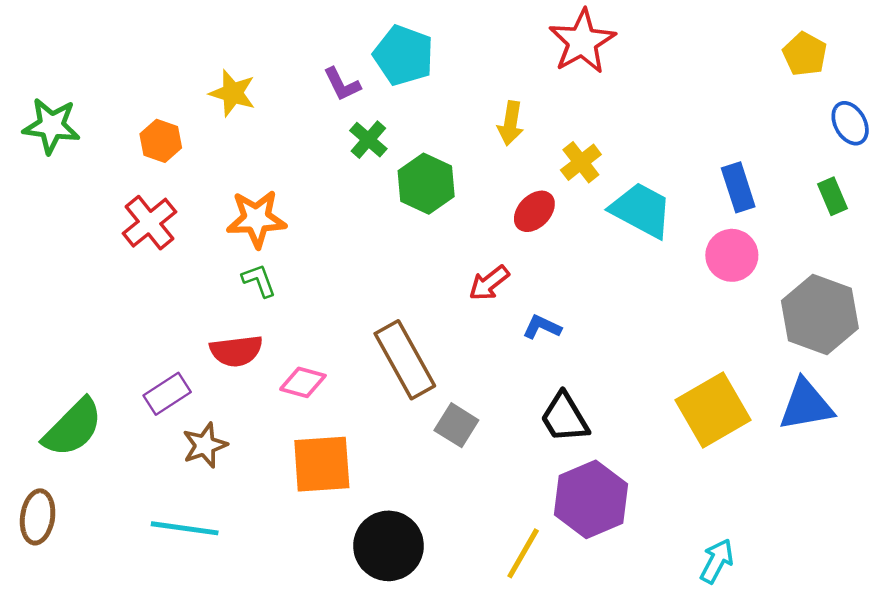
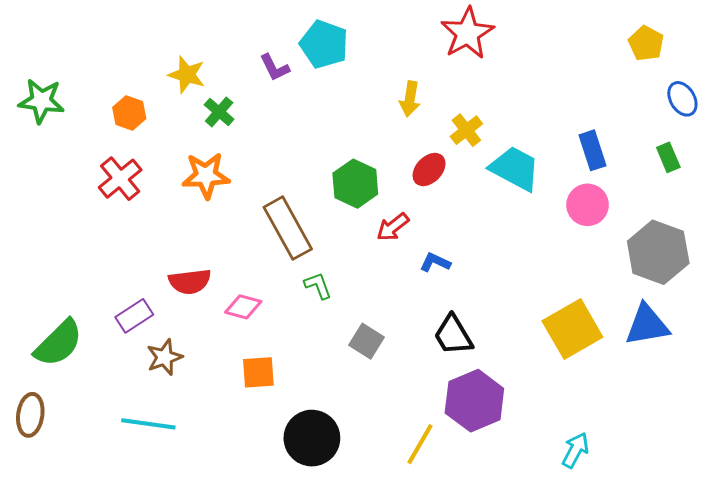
green cross: (368, 140) -> (219, 112), moved
green hexagon: (426, 184) -> (355, 184), moved
green L-shape: (259, 280) -> (318, 286), moved
brown rectangle: (405, 360) -> (288, 228), moved
orange square: (322, 464) -> (258, 372), size x0.7

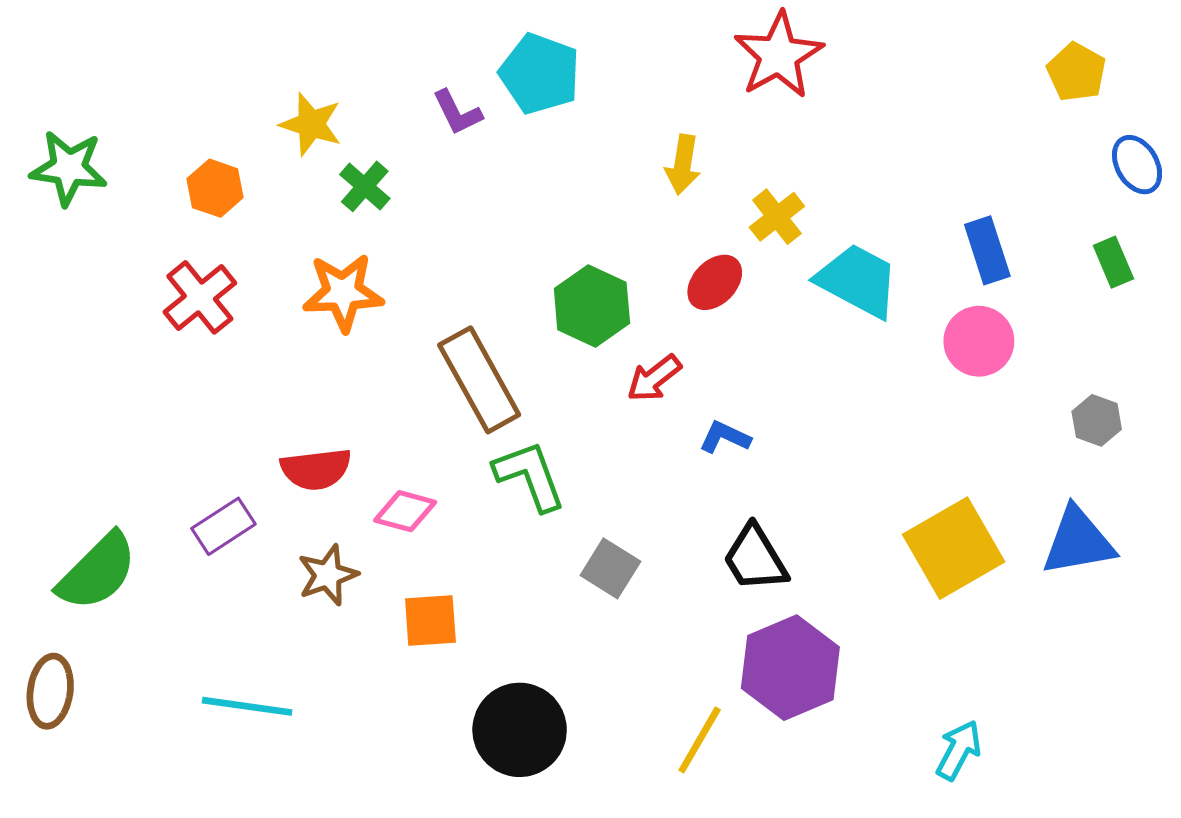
gray hexagon: (658, 252) -> (1097, 420), size x0.5
green L-shape: (318, 286) -> (530, 476), size x1.6
brown star: (165, 357) -> (328, 575), moved

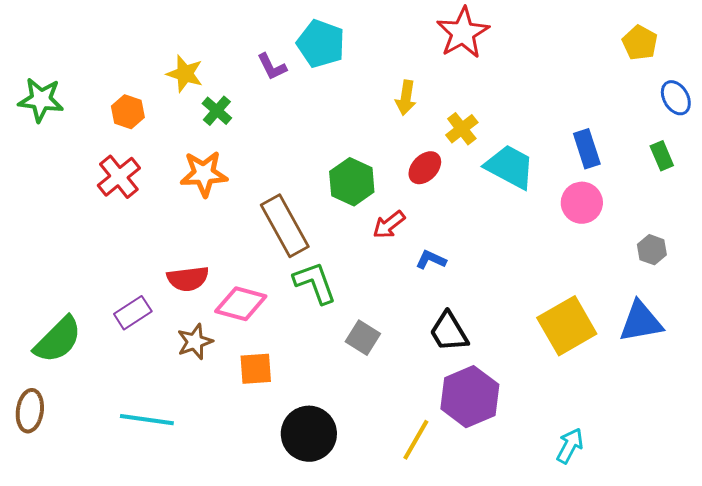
pink diamond: (405, 511) -> (241, 304), size x1.4

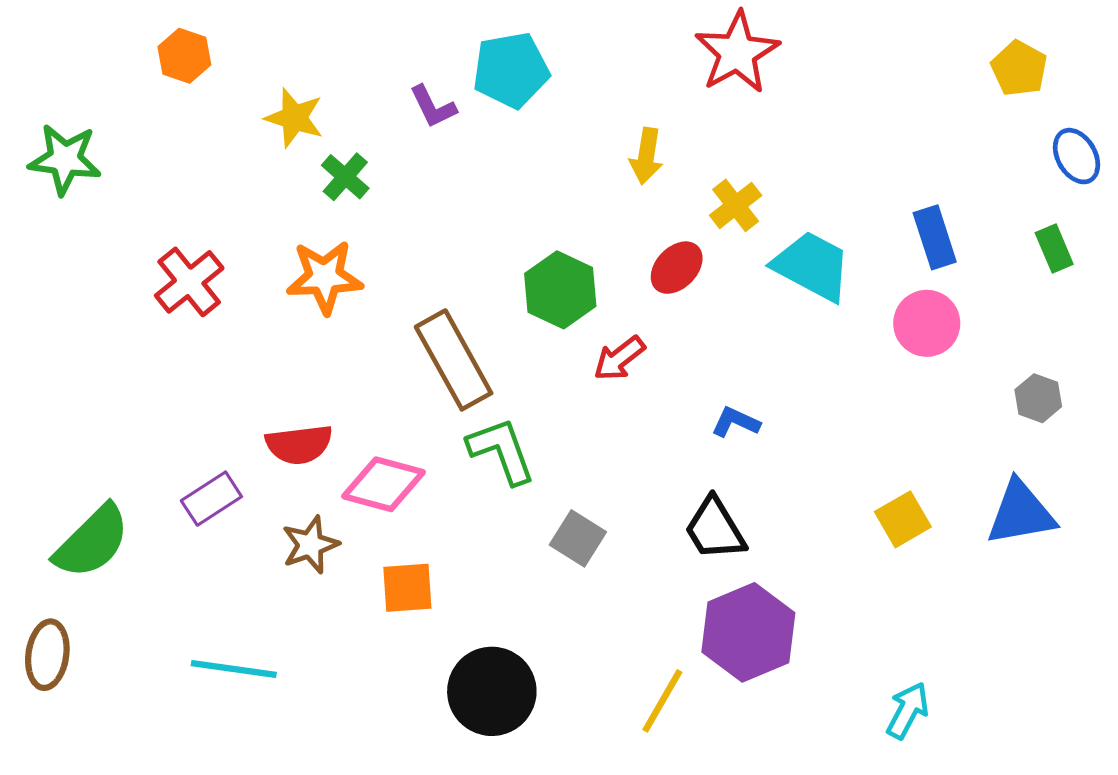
cyan pentagon: (321, 44) -> (511, 70), turned -30
orange hexagon: (128, 112) -> (184, 56), moved
blue L-shape: (431, 260) -> (736, 422), moved
yellow square: (567, 326) -> (903, 519), size x0.6

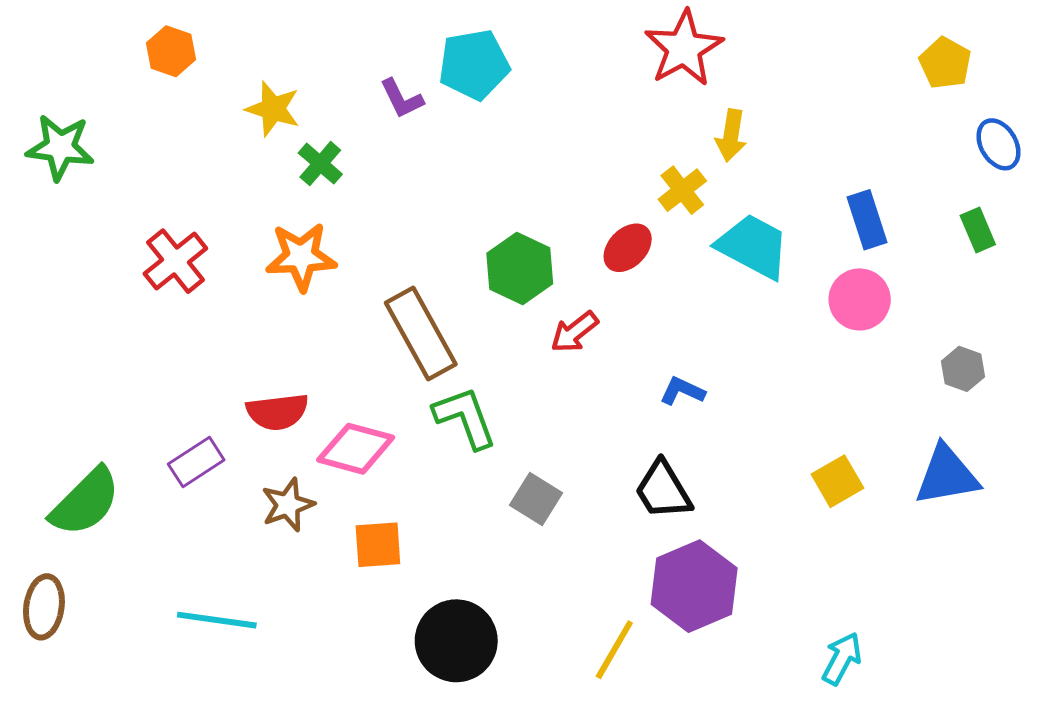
yellow arrow: (646, 156) -> (731, 135), moved

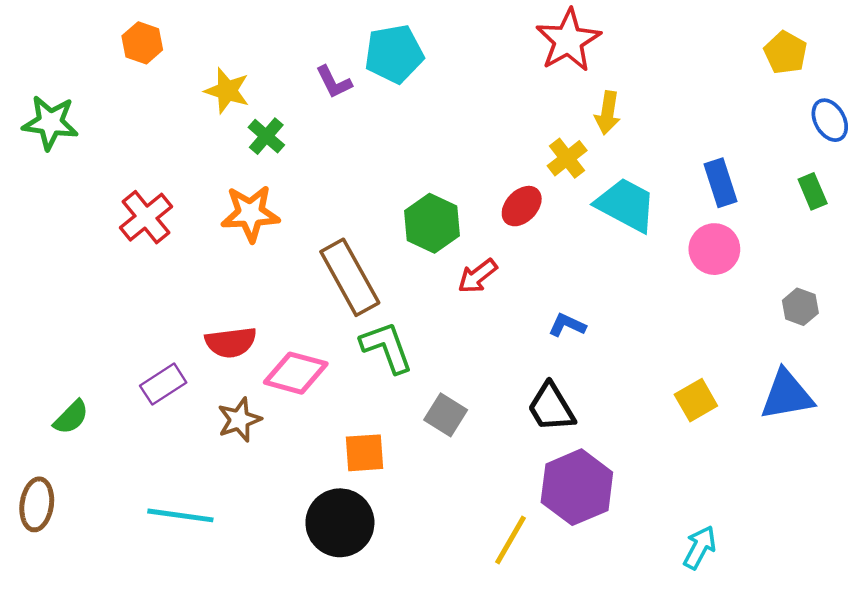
green semicircle: (85, 502) -> (71, 417), size x0.6
orange square: (378, 545) -> (365, 453), moved
black circle: (456, 641) -> (340, 523), moved

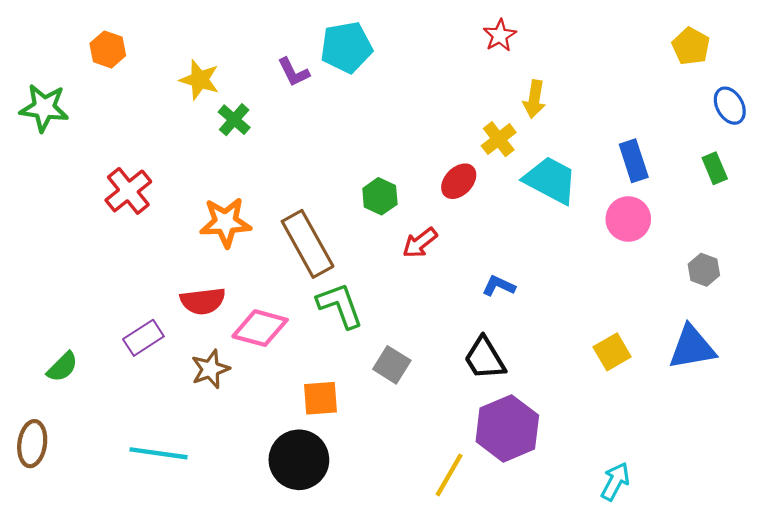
red star: (568, 40) -> (500, 35), size x0.6
orange hexagon: (142, 43) -> (108, 49), moved
orange star: (250, 213) -> (225, 222), moved
green hexagon: (432, 223) -> (380, 196), size x0.7

